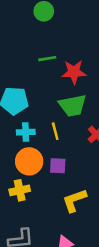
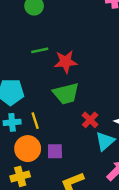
yellow line: (55, 131) -> (35, 121), moved
cyan cross: (26, 132) -> (12, 122), moved

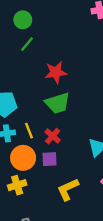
green line: (40, 50) -> (27, 44), moved, turned -35
red cross: (90, 120) -> (53, 136), moved

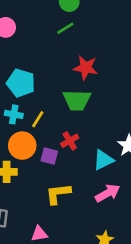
yellow line: (29, 131) -> (38, 119), turned 35
red cross: (53, 136) -> (70, 141), moved

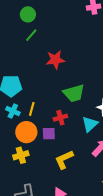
green trapezoid: (77, 100) -> (74, 93), moved
cyan cross: (14, 114) -> (13, 111), turned 32
red cross: (70, 141) -> (60, 118), turned 32

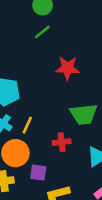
purple square: (49, 134) -> (38, 173), moved

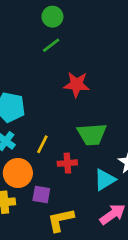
yellow line: (27, 125) -> (42, 144), moved

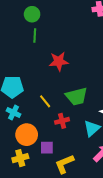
green line: (51, 45) -> (35, 36), turned -40
yellow line: (42, 144) -> (45, 101), moved, turned -56

